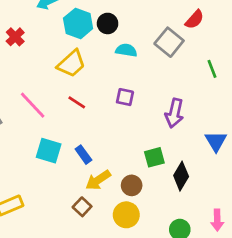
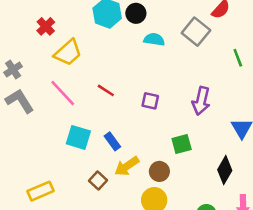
yellow trapezoid: (71, 64) -> (68, 53), moved
purple square: (125, 97) -> (150, 101), moved
black diamond: (181, 176) -> (225, 170), moved
brown square: (82, 207) -> (98, 181), moved

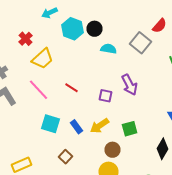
purple arrow: (201, 101) -> (130, 85), moved, turned -40
yellow arrow: (127, 166) -> (100, 126), moved

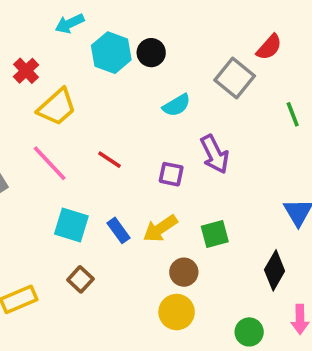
cyan semicircle: (108, 49) -> (177, 105), moved, turned 140
brown square: (66, 157) -> (80, 279), moved

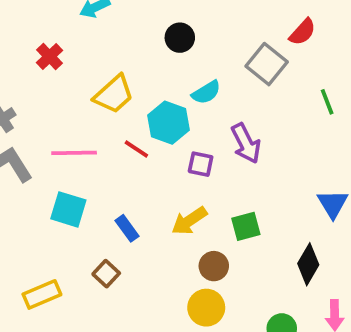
cyan hexagon: (111, 53) -> (168, 123), moved
yellow trapezoid: (57, 107) -> (114, 94), moved
pink line: (50, 163) -> (74, 153), turned -48
cyan square: (71, 225) -> (68, 209), moved
blue rectangle: (119, 230) -> (127, 228), moved

